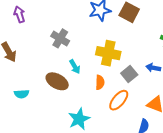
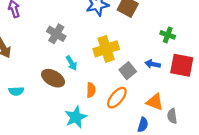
yellow cross: (108, 53) -> (106, 49), turned -30
orange semicircle: (100, 82) -> (91, 90), moved

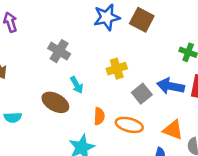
yellow cross: (106, 49) -> (117, 69), size x0.7
blue arrow: (153, 64) -> (171, 86), size x1.5
orange ellipse: (117, 98) -> (129, 125), turned 65

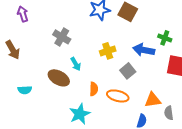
blue arrow: (171, 86) -> (144, 50), moved
orange triangle: (173, 130) -> (153, 100), turned -30

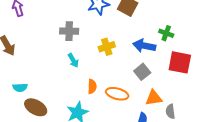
gray cross: (62, 37) -> (69, 31), moved, turned -30
gray square: (128, 71) -> (142, 72), moved
brown ellipse: (59, 78) -> (36, 107), moved

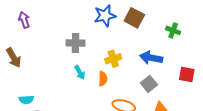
green cross: (166, 33) -> (173, 30), moved
red square: (180, 62) -> (187, 74), size x0.7
orange semicircle: (92, 86) -> (103, 79), moved

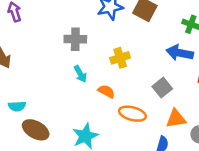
blue arrow: (151, 58) -> (180, 53), moved
orange semicircle: (103, 79) -> (106, 91), moved, turned -64

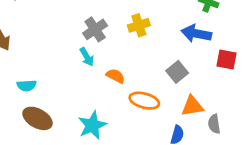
gray cross: (75, 39) -> (95, 29), moved, turned -35
yellow cross: (120, 58) -> (139, 25), moved
cyan semicircle: (17, 106) -> (27, 86), moved

